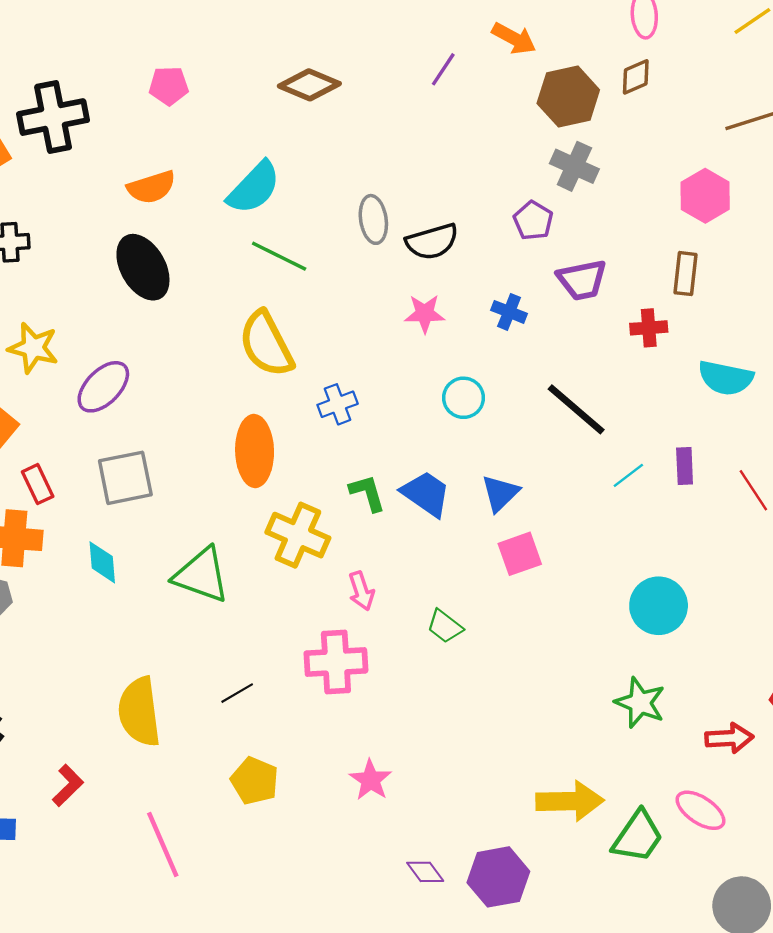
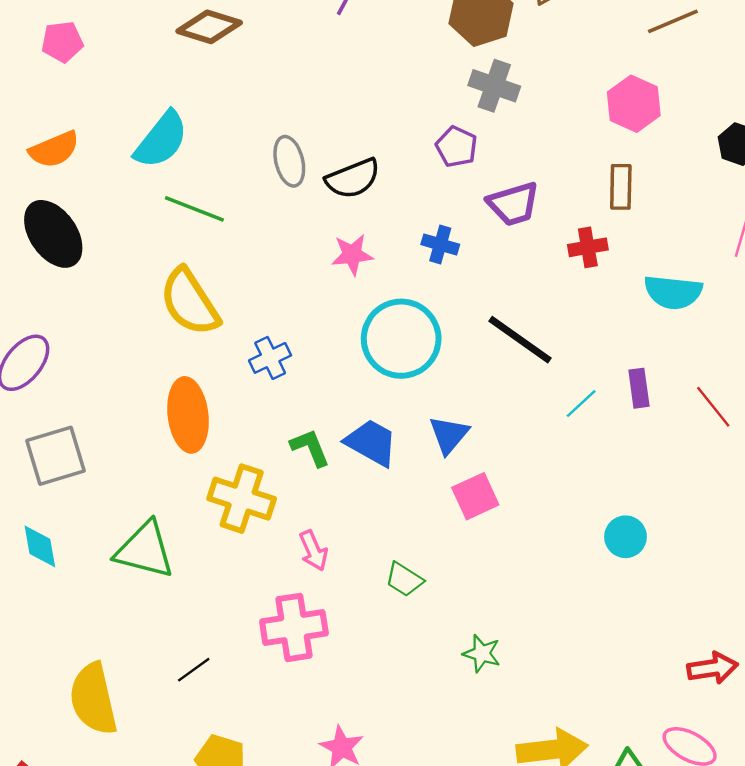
cyan circle: (464, 398) -> (401, 339), size x1.8
cyan circle: (659, 606) -> (626, 537), size x0.7
green star: (640, 703) -> (482, 653), moved, size x0.7

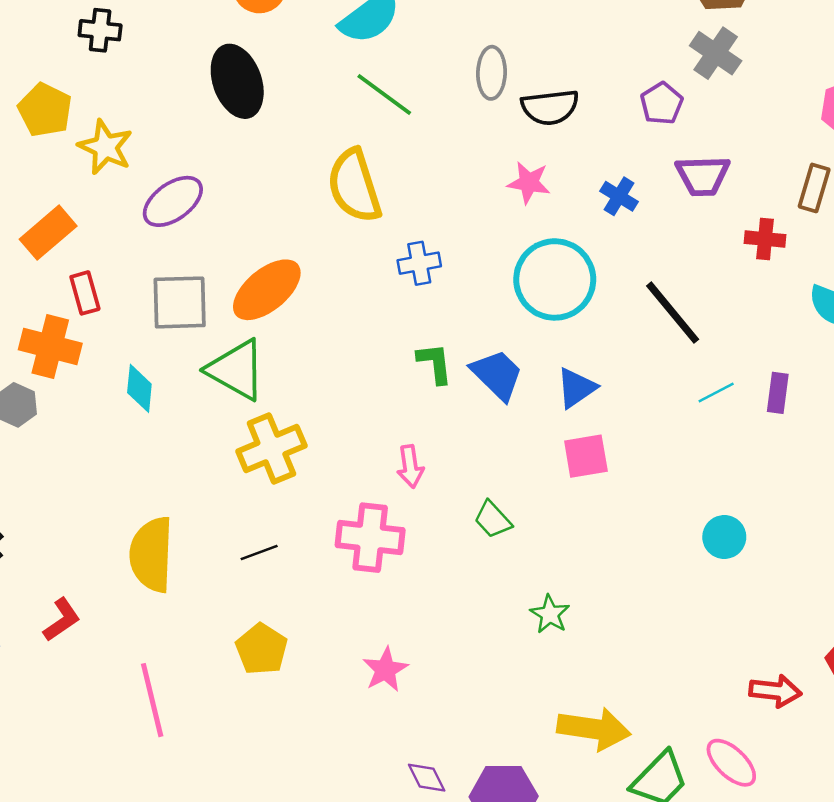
orange ellipse: (188, 415) -> (267, 290), moved, turned 42
yellow cross: (242, 499) -> (271, 448), moved, turned 34
green triangle: (145, 550) -> (236, 370), moved

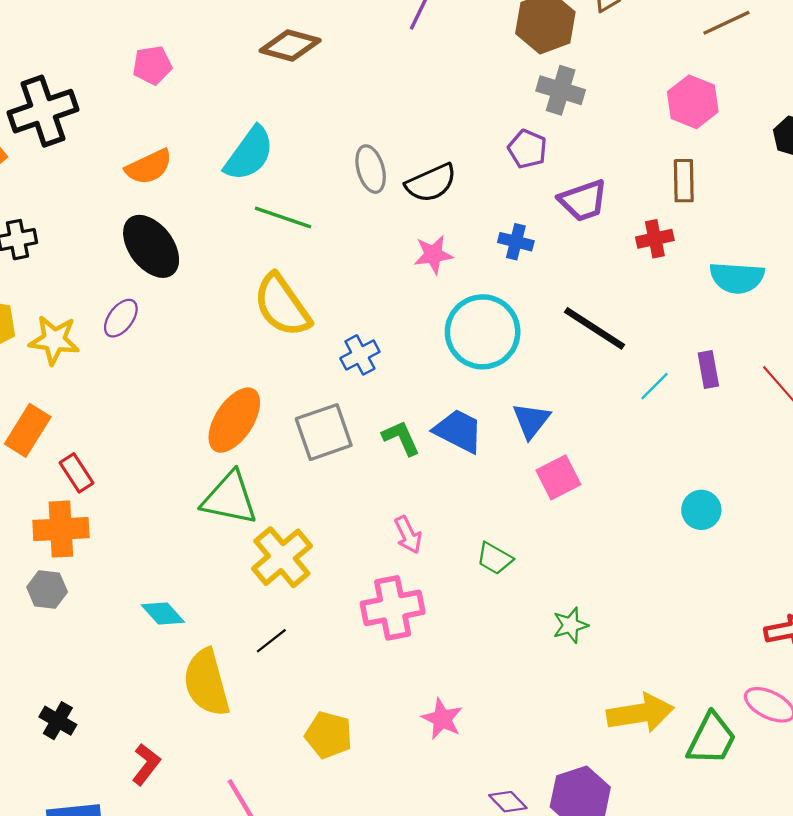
purple ellipse: (173, 201) -> (121, 318), moved, size x0.7
gray square: (180, 302) -> (324, 432), moved
cyan diamond: (139, 388) -> (163, 614), moved, turned -30
black line: (259, 552) -> (271, 641), moved
green star: (550, 614) -> (570, 625), turned -30

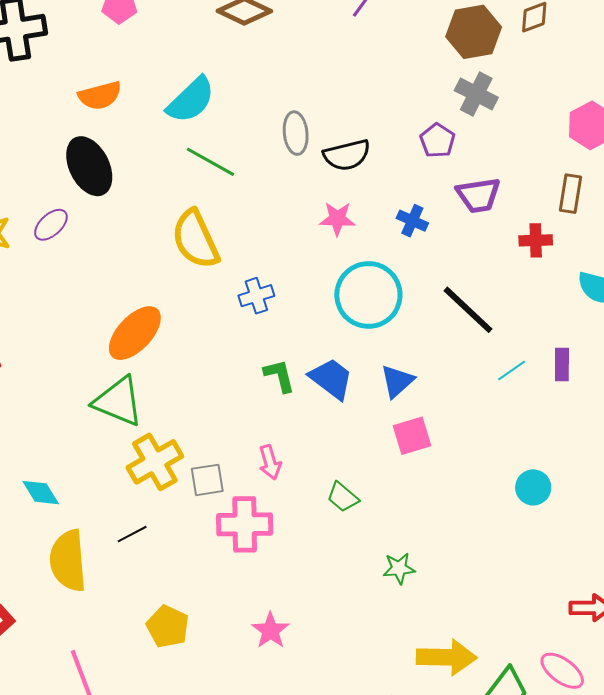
gray square: (324, 432) -> (207, 480), moved, size x0.7

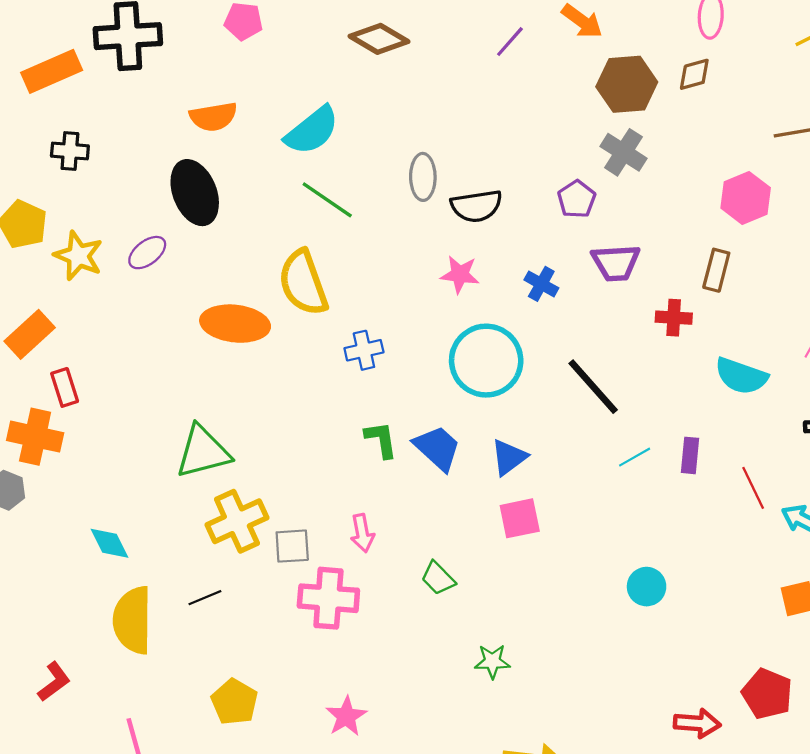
orange ellipse: (135, 333) -> (235, 324), moved, turned 48
green triangle: (118, 401) -> (203, 452), turned -42

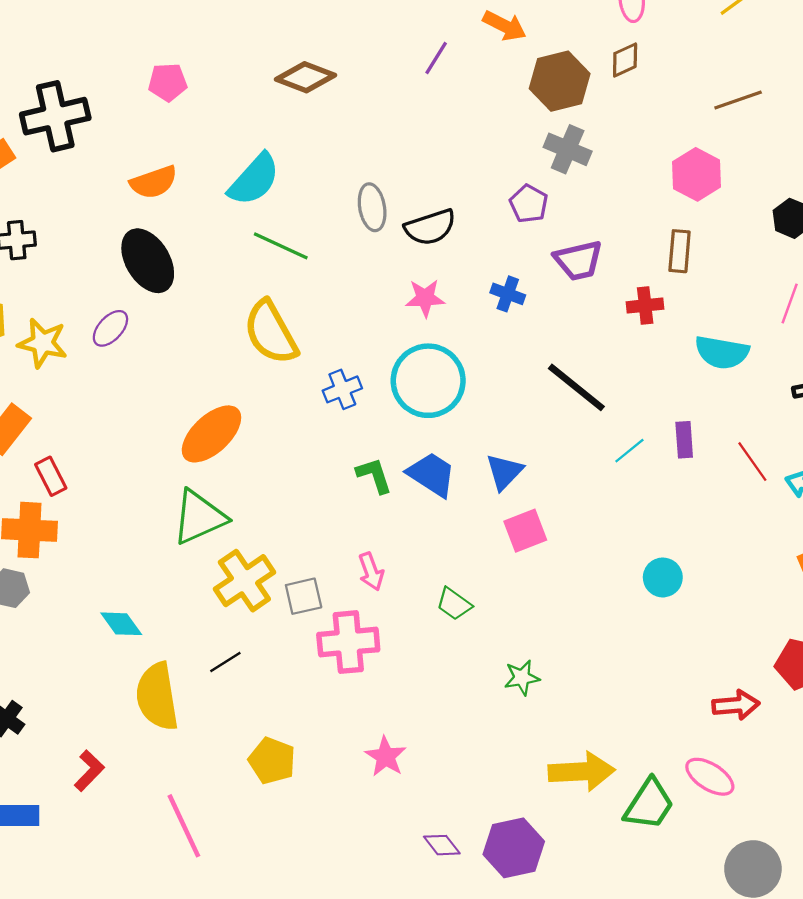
orange ellipse: (235, 324) -> (211, 434), moved, turned -40
cyan circle: (486, 361) -> (428, 381), moved

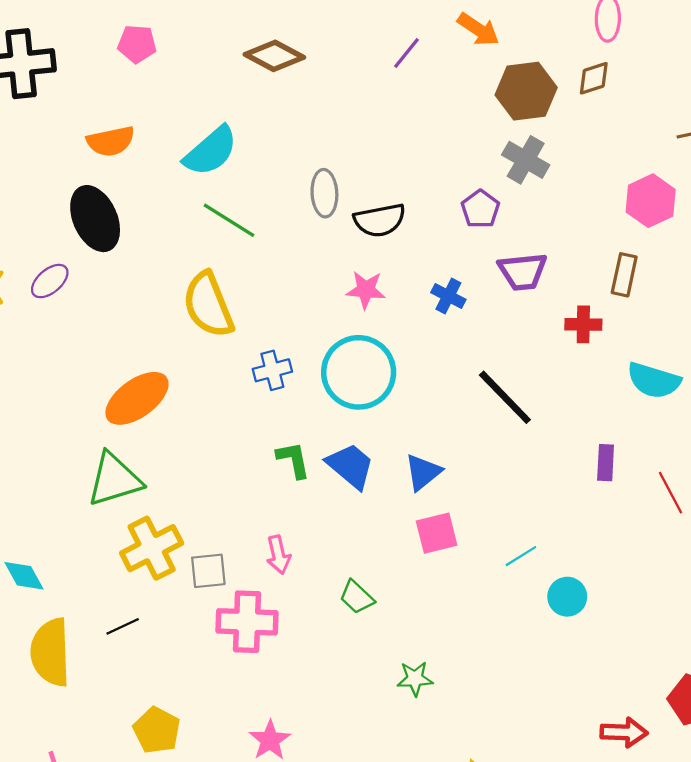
cyan line: (629, 451) -> (521, 556), moved

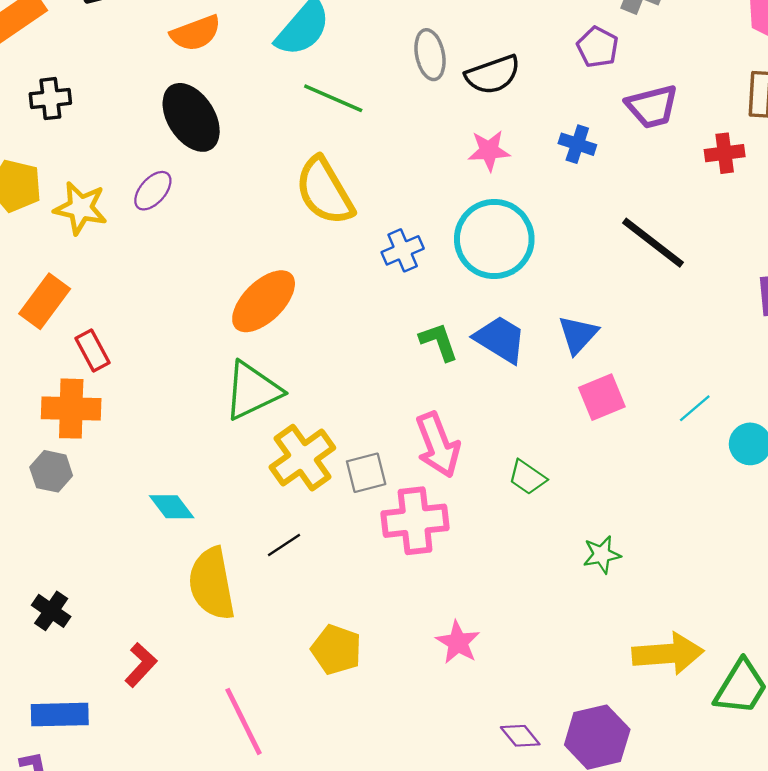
pink arrow: (278, 555) -> (438, 445), size x1.6

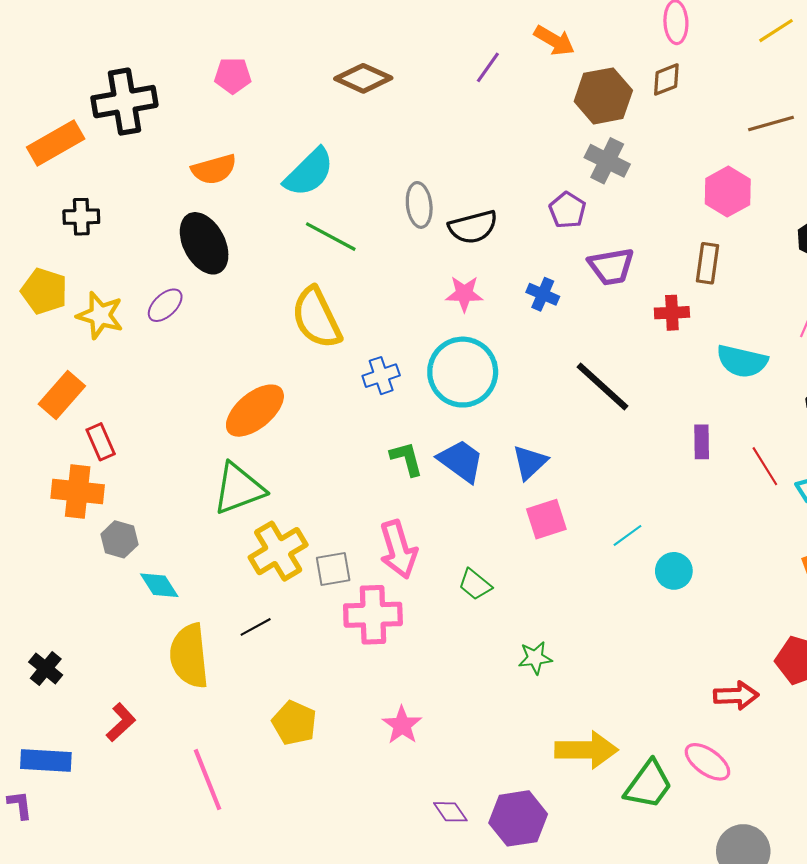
gray hexagon: (51, 471) -> (119, 539), moved

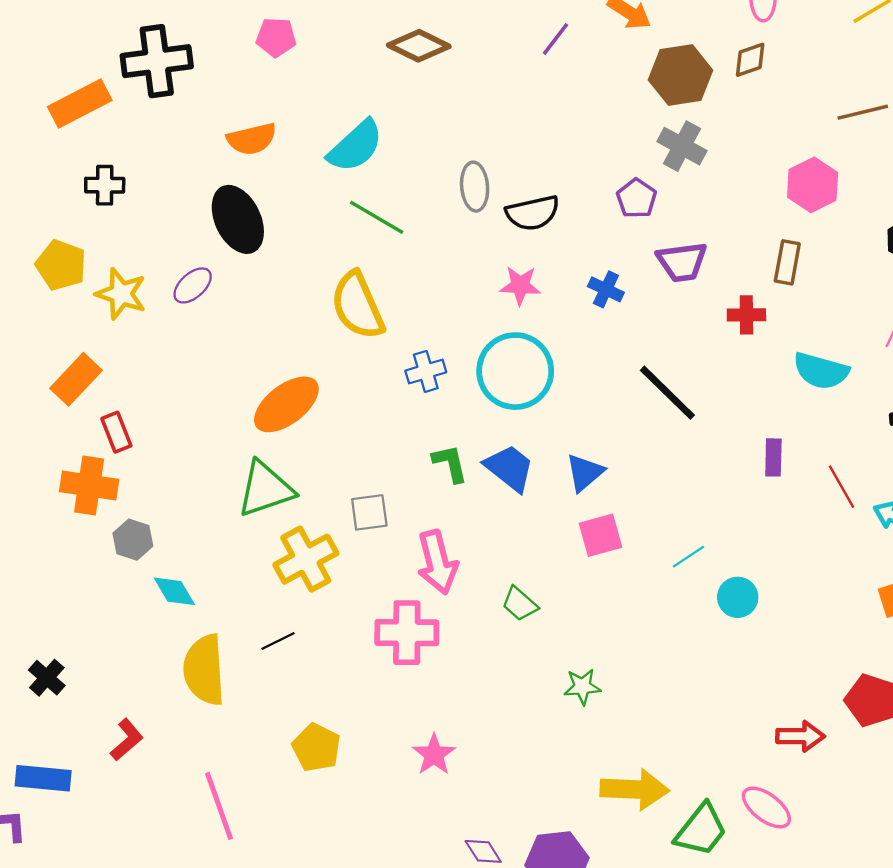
gray square: (333, 569) -> (369, 512), moved

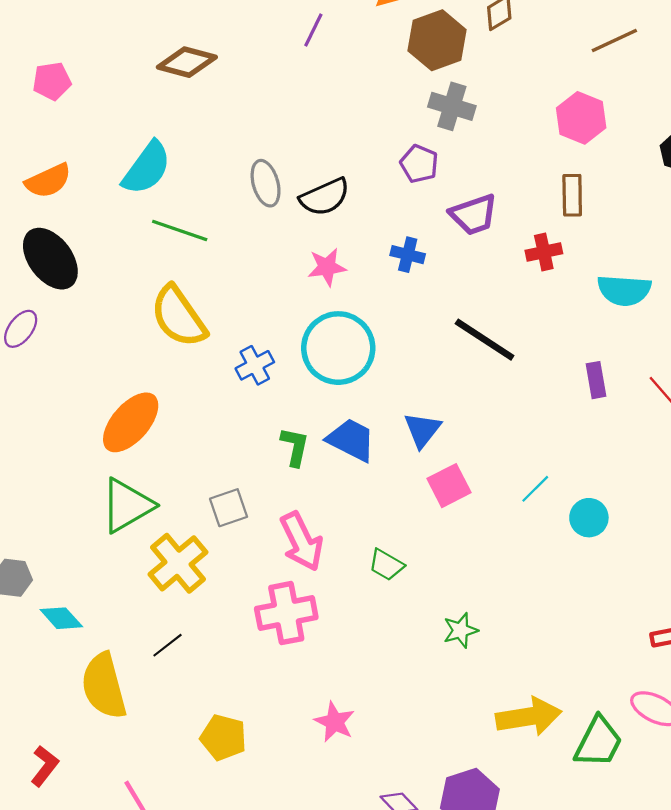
green L-shape: (450, 463) -> (295, 447), turned 36

